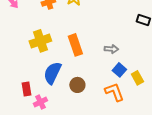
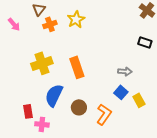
gray arrow: (111, 49) -> (125, 71), moved
orange L-shape: (114, 92) -> (104, 114), moved, turned 55
pink cross: (40, 102) -> (42, 124), turned 32

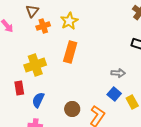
orange rectangle: (77, 67) -> (70, 52), moved, turned 35
blue semicircle: (54, 95) -> (38, 100), moved, size x0.7
red rectangle: (28, 111) -> (19, 88), moved

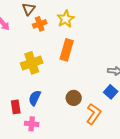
red rectangle: (19, 88) -> (16, 107), moved
brown circle: (72, 109) -> (74, 98), moved

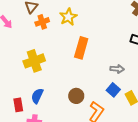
orange rectangle: (67, 50) -> (81, 48), moved

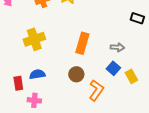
orange rectangle: (81, 48) -> (82, 43), moved
blue semicircle: (37, 96) -> (37, 74), turned 56

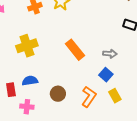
orange rectangle: (82, 43) -> (75, 50), turned -55
brown circle: (76, 74) -> (58, 94), moved
yellow rectangle: (131, 76) -> (115, 96), moved

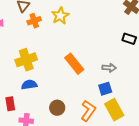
blue square: (106, 75) -> (105, 89), turned 32
blue semicircle: (30, 81) -> (29, 85), moved
yellow rectangle: (115, 96) -> (114, 110), size x1.5

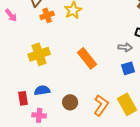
gray arrow: (109, 68) -> (125, 47), moved
blue semicircle: (29, 85) -> (42, 90), moved
blue square: (105, 89) -> (128, 68), moved

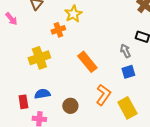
orange cross: (47, 15) -> (58, 30), moved
gray arrow: (125, 47) -> (125, 51), turned -120
orange L-shape: (101, 105) -> (103, 95), moved

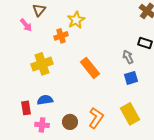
pink arrow: (11, 19) -> (26, 25), moved
orange L-shape: (103, 95) -> (96, 118), moved
brown circle: (70, 106) -> (70, 122), moved

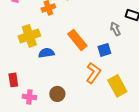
blue square: (131, 78) -> (104, 50), moved
blue semicircle: (45, 100) -> (46, 53), moved
orange L-shape: (96, 118) -> (93, 73), moved

